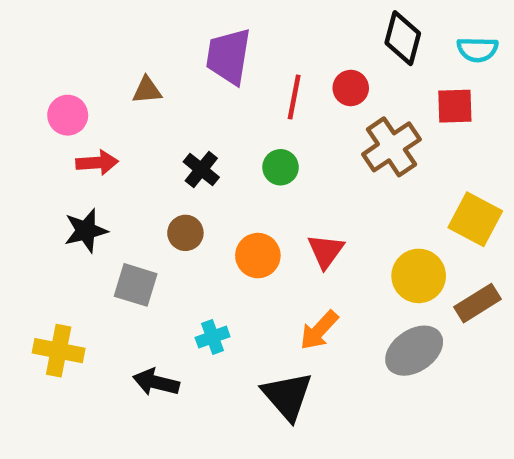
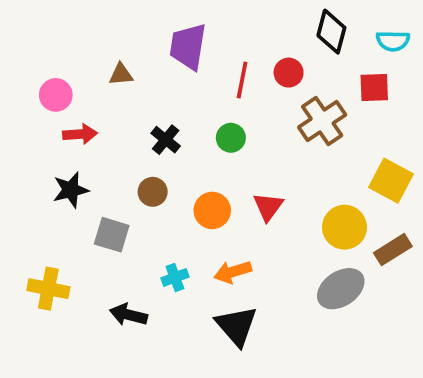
orange arrow: (319, 330) -> (233, 272), moved, turned 30

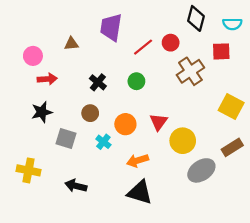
red line: (242, 80) -> (143, 47), turned 40
yellow circle: (344, 227) -> (183, 141), moved
cyan cross: (175, 277) -> (103, 142), moved, turned -32
black triangle: (236, 326) -> (140, 192), turned -32

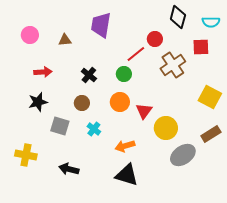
red line: (143, 47) -> (136, 54), moved
pink circle: (33, 56) -> (30, 35), moved
orange circle: (125, 124) -> (120, 102), moved

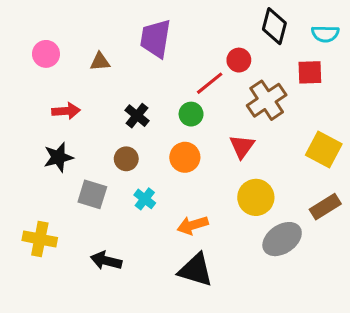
red triangle: (144, 111) -> (242, 146), moved

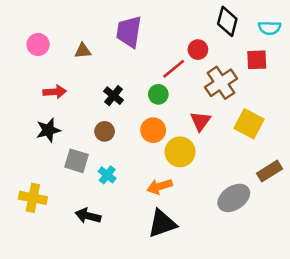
yellow square: (324, 150) -> (249, 124), moved
yellow circle: (256, 197) -> (180, 152), moved
cyan cross: (145, 199) -> (107, 175), moved
black triangle: (196, 270) -> (162, 224), turned -36

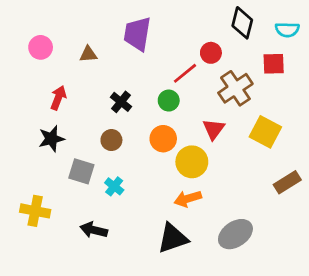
red arrow: (55, 92) -> (58, 98), turned -65
orange arrow: (160, 186) -> (188, 199), moved
gray ellipse: (234, 198) -> (235, 234), moved

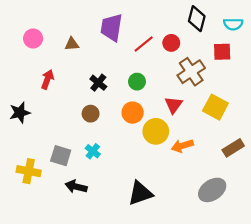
red line: (185, 73) -> (144, 44), moved
black star: (51, 139) -> (20, 113), moved
gray square: (81, 171) -> (61, 156), moved
orange arrow: (188, 199) -> (182, 146), moved
gray ellipse: (235, 234) -> (212, 190), moved

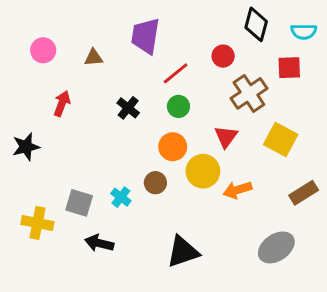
red line: (144, 44) -> (176, 73), moved
brown circle: (91, 114) -> (155, 183), moved

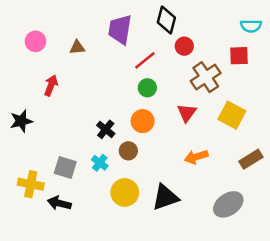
black diamond: (256, 24) -> (166, 20), moved
black cross: (128, 108) -> (106, 129), moved
yellow circle: (203, 171) -> (125, 192), moved
black arrow: (99, 243) -> (59, 203), moved
black triangle: (183, 252) -> (165, 197), moved

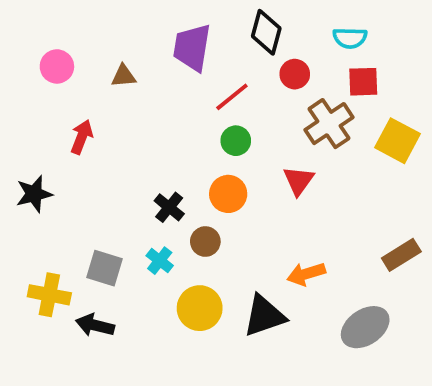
cyan semicircle: (251, 26) -> (350, 38), moved
red square: (239, 56) -> (363, 82), moved
yellow square: (232, 115) -> (397, 141), moved
orange arrow: (196, 157) -> (306, 274), moved

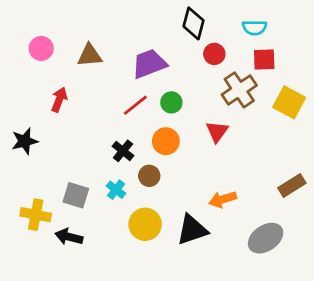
purple trapezoid: (192, 47) -> (149, 64), moved, turned 60
brown triangle: (124, 76) -> (90, 55), size x1.4
red line: (232, 97) -> (135, 105), moved

